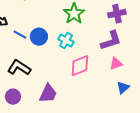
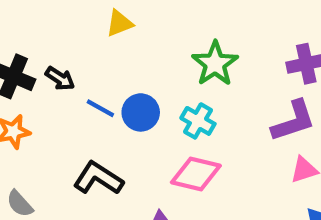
pink diamond: (80, 66) -> (196, 174), moved, turned 35

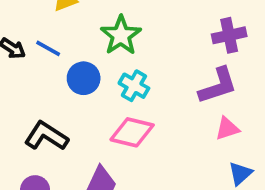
green star: (215, 64) -> (121, 35), moved
blue line: (100, 108) -> (48, 48), moved

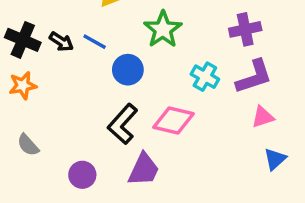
purple cross: (229, 35) -> (245, 29), moved
cyan cross: (134, 86) -> (205, 77), moved
black L-shape: (46, 136) -> (123, 124), moved, turned -81

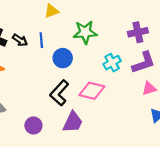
green star: (163, 29) -> (85, 32), turned 30
blue line: (95, 42) -> (41, 40), turned 56
cyan cross: (205, 77) -> (112, 63), turned 30

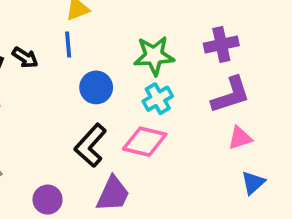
green star: (85, 32) -> (154, 56), moved
blue line: (41, 40) -> (68, 44), moved
cyan cross: (112, 63) -> (158, 99), moved

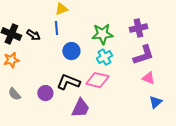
pink triangle: (240, 138) -> (148, 78), turned 40
black L-shape: (91, 145) -> (68, 82), turned 70
purple circle: (48, 200) -> (45, 93), moved

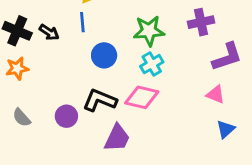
purple L-shape: (143, 55) -> (227, 57), moved

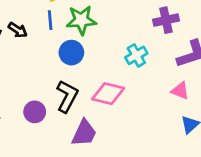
green star: (149, 31) -> (81, 20), moved
cyan cross: (152, 64) -> (136, 55), moved
black L-shape: (100, 100) -> (67, 96), turned 96

